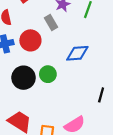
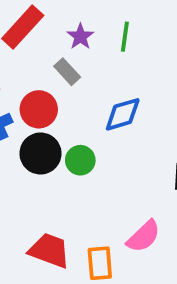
black circle: (24, 78) -> (40, 153), moved

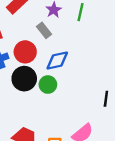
blue diamond: (123, 114) -> (57, 60), moved

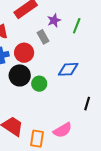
blue diamond: (57, 60) -> (68, 69), moved

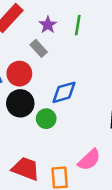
blue diamond: (68, 69) -> (64, 92), moved
green circle: (39, 84) -> (46, 119), moved

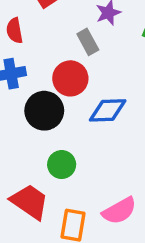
red circle: (19, 74) -> (70, 78), moved
green circle: (46, 119) -> (62, 165), moved

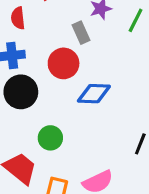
black circle: (44, 111) -> (21, 92), moved

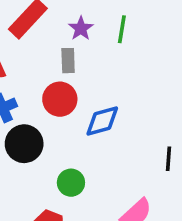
gray rectangle: (81, 33) -> (68, 61), turned 40

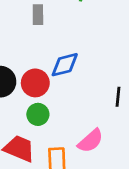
red circle: (60, 99) -> (35, 83), moved

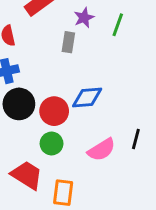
pink semicircle: (90, 141) -> (102, 150), moved

